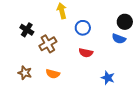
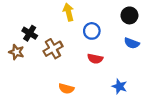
black circle: (125, 22) -> (129, 15), moved
brown star: (25, 73) -> (16, 52), moved
orange semicircle: (53, 74) -> (66, 89), moved

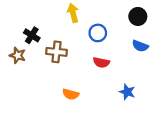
brown cross: (53, 49) -> (56, 52), turned 36

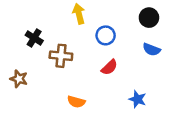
brown star: (18, 55) -> (19, 79), moved
red semicircle: (101, 62) -> (109, 67), turned -56

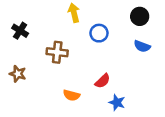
black cross: (34, 38) -> (20, 31), moved
red semicircle: (109, 67) -> (103, 81), moved
blue star: (137, 99) -> (117, 102), moved

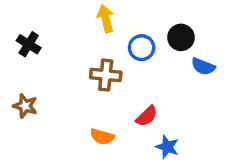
black circle: (140, 16) -> (181, 37), moved
brown cross: (57, 52) -> (106, 75), moved

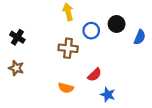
black cross: (29, 44) -> (17, 37), moved
blue semicircle: (203, 66) -> (140, 37), moved, turned -88

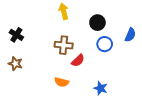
black circle: (117, 24) -> (97, 23), moved
blue circle: (91, 31) -> (105, 44), moved
red semicircle: (95, 75) -> (78, 61), moved

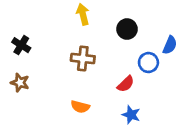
blue circle: (105, 44) -> (148, 63), moved
red semicircle: (78, 61) -> (126, 84), moved

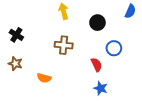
blue semicircle: (170, 45) -> (130, 11), moved
red semicircle: (126, 84) -> (96, 65), turned -72
orange semicircle: (80, 107) -> (44, 78), moved

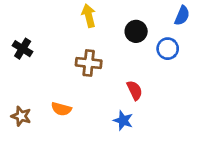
blue circle: (114, 48) -> (168, 49), moved
brown star: (15, 64) -> (21, 116), moved
blue star: (101, 88) -> (123, 120), moved

